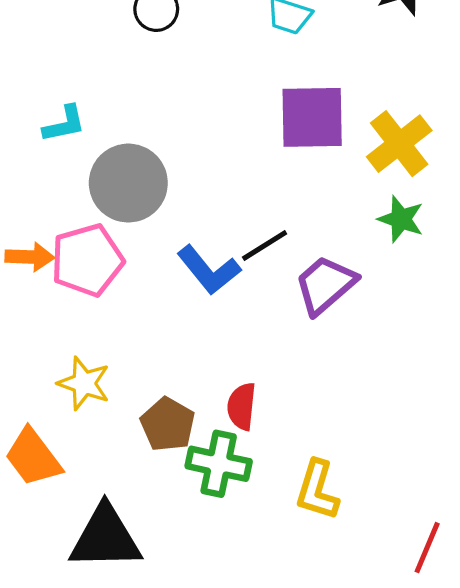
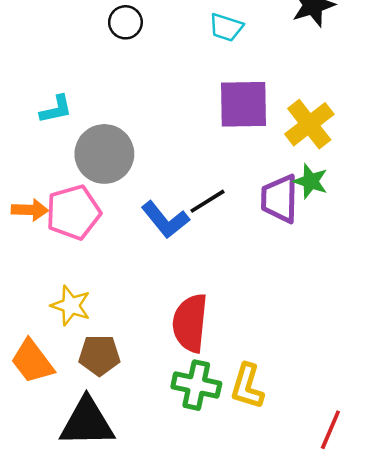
purple trapezoid: (325, 285) -> (280, 199), moved, turned -48
red semicircle: (242, 406) -> (190, 323), size x1.6
brown pentagon: (168, 424) -> (99, 355), moved, turned -30
green cross: (219, 464) -> (196, 385), moved

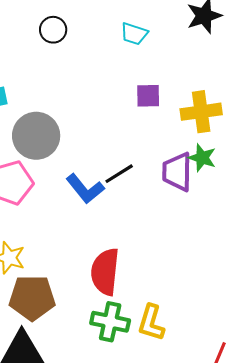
purple square: (243, 104) -> (148, 96), size x0.6
yellow cross: (309, 124) -> (201, 112), turned 30
brown pentagon: (99, 355) -> (32, 298), size x1.4

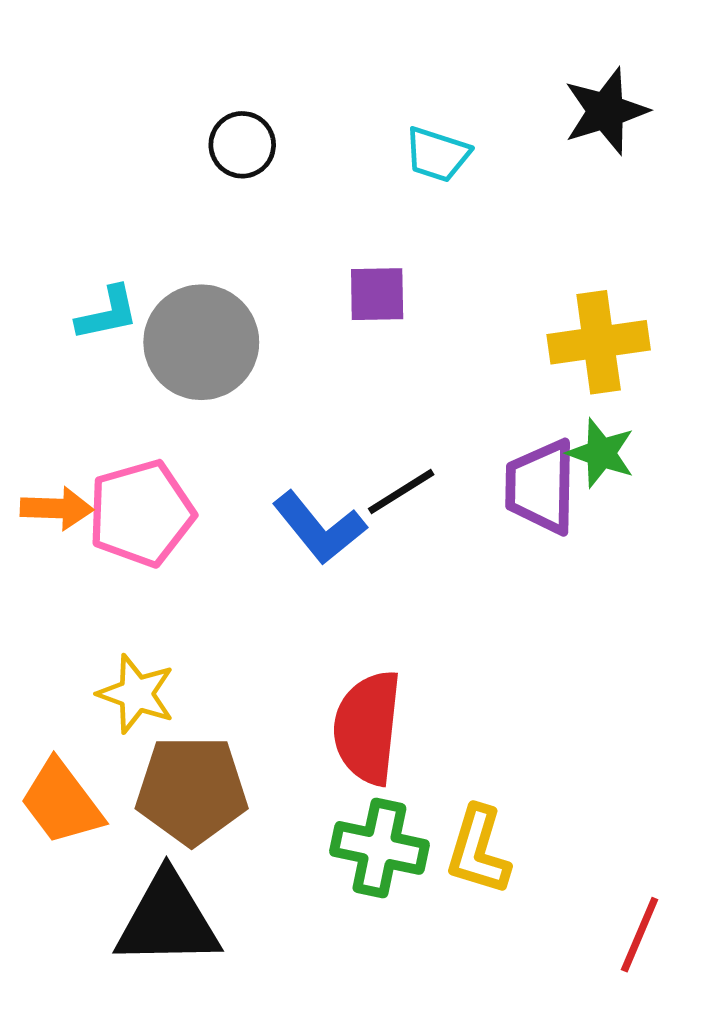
purple square: (148, 96) -> (377, 294), moved
gray circle: (36, 136) -> (201, 342), moved

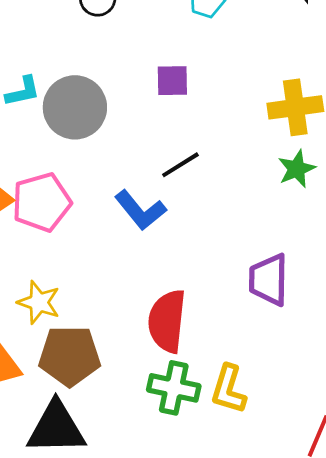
green star: (601, 453) -> (297, 169), turned 30
purple trapezoid: (541, 487) -> (269, 280), moved
black line: (401, 492) -> (180, 165), moved

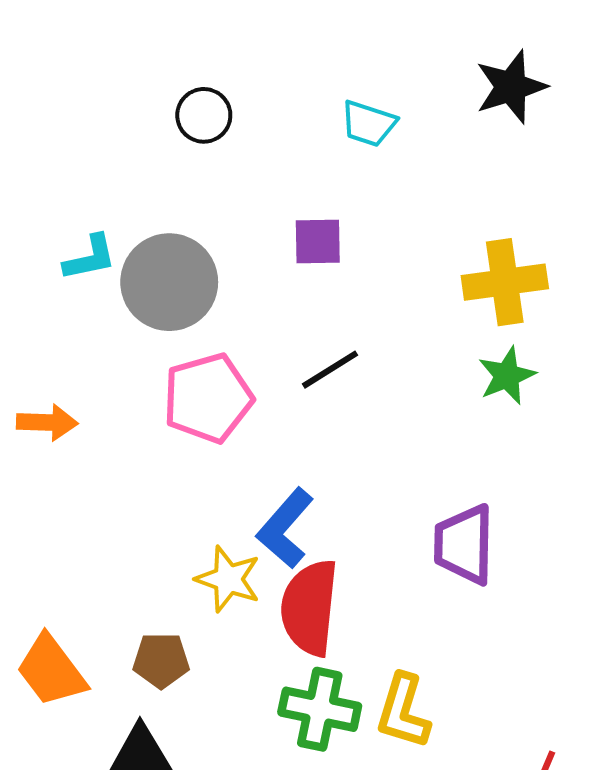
pink pentagon: (42, 202) -> (208, 398), moved
blue L-shape: (140, 210) -> (285, 528), moved, turned 80
yellow star: (39, 302) -> (228, 579), moved
brown pentagon: (70, 356) -> (161, 660), size x0.6

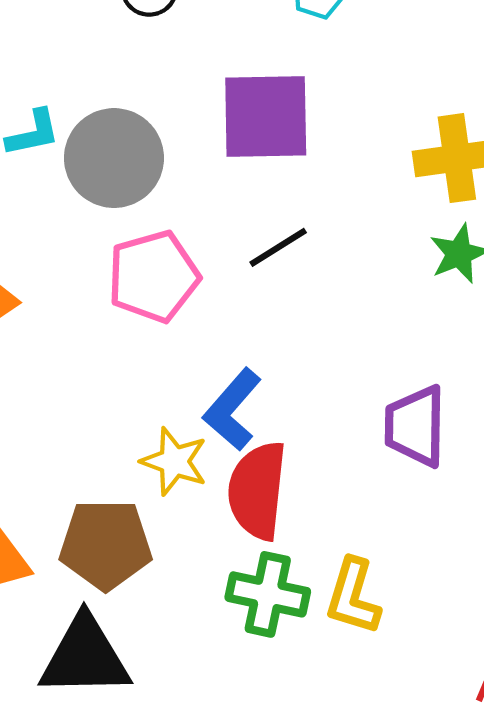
purple square: (318, 241) -> (266, 116), size x1.8
brown pentagon: (161, 660) -> (106, 545), size x1.6

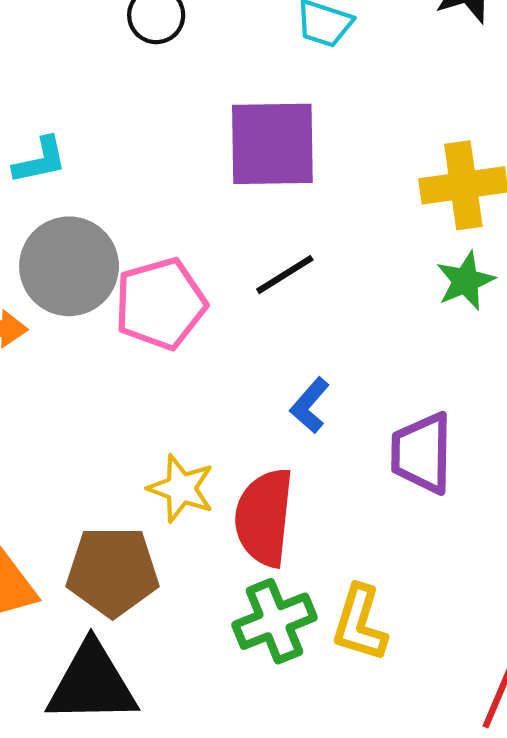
gray circle: (114, 158) -> (69, 266), moved
blue L-shape: (232, 409) -> (310, 405), moved, size x0.7
green cross: (268, 594) -> (274, 621), turned -34

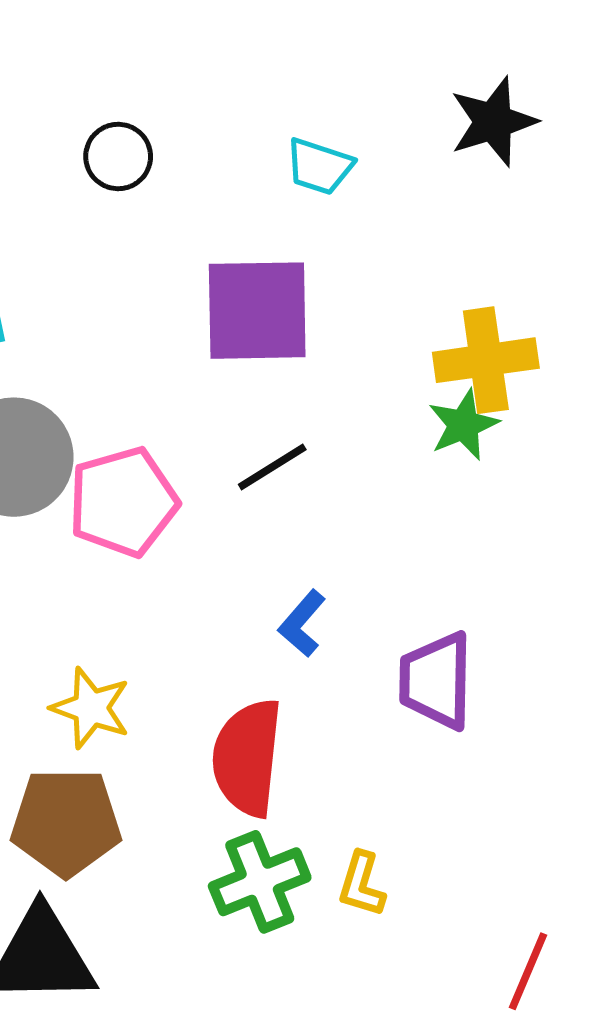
green star: (465, 281) -> (463, 425), moved
yellow star: (181, 488) -> (91, 708), moved
yellow L-shape: (360, 623) -> (362, 884), size x0.7

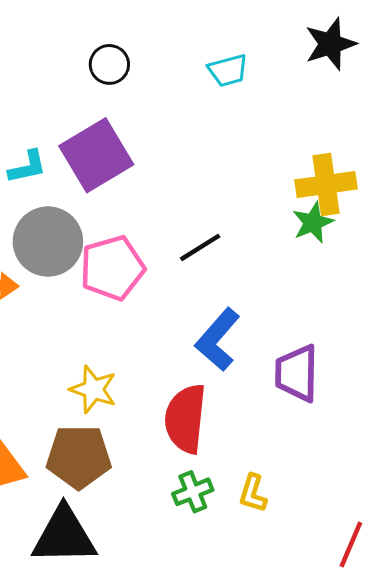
cyan trapezoid: (319, 166) -> (228, 70), turned -33
purple square: (257, 311) -> (96, 155), moved, turned -30
blue L-shape: (302, 623) -> (218, 340), size x1.6
green cross: (260, 882) -> (193, 492), size x0.7

